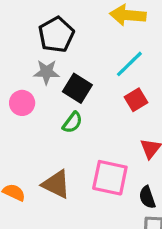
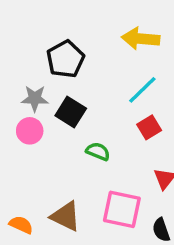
gray star: (46, 72) -> (35, 98), moved
black square: (77, 88) -> (71, 112), moved
green semicircle: (72, 122) -> (98, 151), moved, turned -105

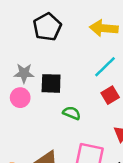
black pentagon: (66, 59) -> (47, 27), moved
black square: (71, 112) -> (51, 83), turned -30

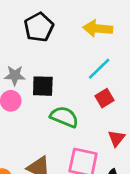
green semicircle: (72, 113) -> (64, 117), size x1.5

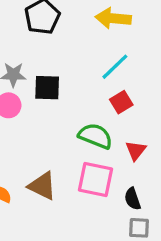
green semicircle: (64, 117) -> (95, 136), moved

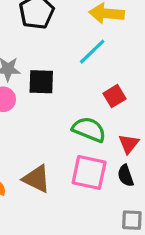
cyan line: (115, 67) -> (92, 52), moved
black semicircle: (133, 199) -> (126, 176), moved

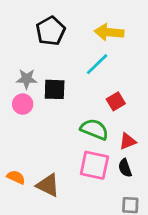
red triangle: (129, 144) -> (128, 141), turned 30
brown triangle: (37, 179) -> (48, 185), moved

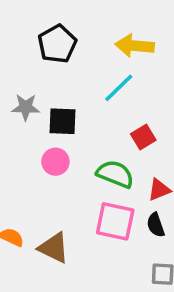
pink circle: (23, 104) -> (55, 162), moved

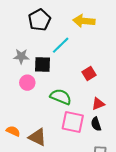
cyan line: (119, 88) -> (61, 45), moved
pink circle: (55, 162) -> (27, 83), moved
green semicircle: (115, 174) -> (61, 97), moved

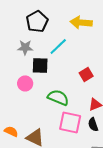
gray star: (21, 56) -> (25, 47), moved

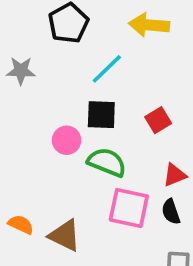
gray star: (25, 47) -> (21, 71), moved
black square: (40, 65) -> (101, 115), moved
pink circle: (25, 83) -> (67, 140), moved

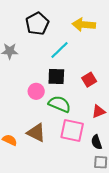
black semicircle: (171, 212) -> (96, 142), moved
brown triangle: (65, 235) -> (36, 133), moved

